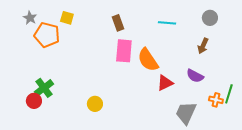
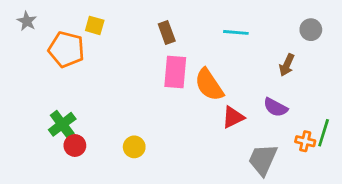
gray star: (30, 18) -> (27, 21), moved
gray circle: (210, 18) -> (311, 30), moved
red circle: (34, 101) -> (75, 145), moved

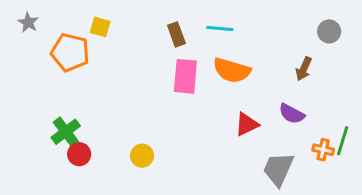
cyan line: (236, 32) -> (220, 28), moved
orange semicircle: (209, 85) -> (232, 70), moved, turned -40

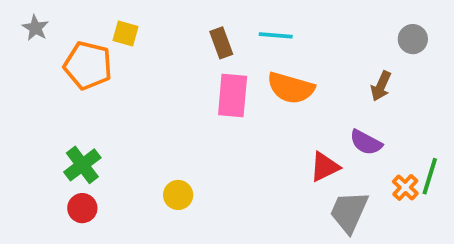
red triangle: (247, 124) -> (325, 167), moved
orange cross: (323, 150) -> (405, 187), turned 30
red circle: (79, 154) -> (82, 208), moved

